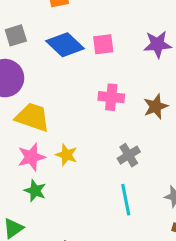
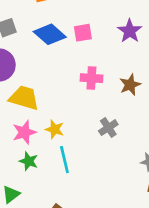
purple star: (157, 44) -> (130, 31), turned -30
cyan line: (126, 200) -> (64, 160), moved

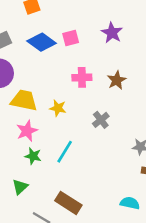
yellow star: (55, 129) -> (58, 108), moved
cyan line: (64, 160) -> (65, 152), turned 50

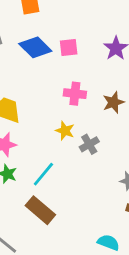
yellow star: (58, 108) -> (65, 131), moved
brown rectangle: (68, 203) -> (40, 210), moved

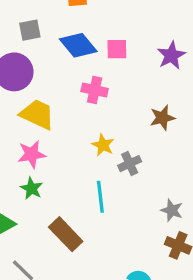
pink cross: (75, 94) -> (95, 90), moved
cyan line: (43, 174) -> (100, 197), moved, turned -52

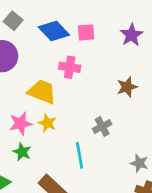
gray square: (30, 30) -> (13, 21), turned -36
yellow trapezoid: (37, 114) -> (42, 92), moved
yellow star: (103, 145) -> (47, 123), moved

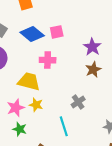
purple star: (132, 35) -> (92, 47), moved

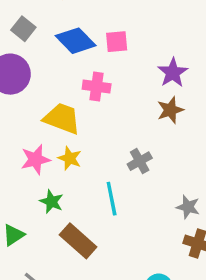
green star: (20, 129) -> (52, 202), moved

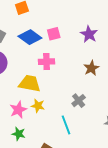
purple star: (173, 73) -> (89, 34), moved
green star: (52, 202) -> (19, 134), moved

